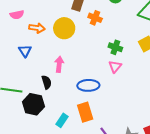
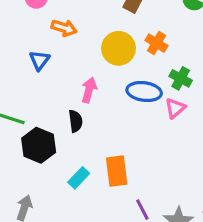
orange cross: (95, 18) -> (156, 43), moved
yellow circle: (64, 28) -> (119, 48), moved
black semicircle: (47, 82) -> (76, 121), moved
blue ellipse: (88, 85) -> (144, 92), moved

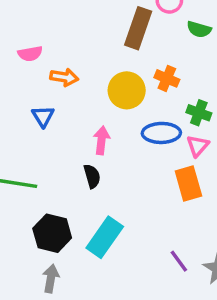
black hexagon: (39, 145) -> (52, 233), moved
orange rectangle: (117, 171) -> (188, 183), moved
cyan rectangle: (79, 178) -> (105, 237), size x1.6

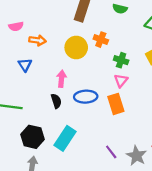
blue ellipse: (161, 133) -> (86, 97), moved

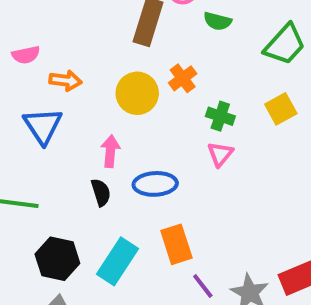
orange cross: (101, 40) -> (183, 78), turned 32
blue triangle: (25, 65) -> (43, 126), size x1.5
orange rectangle: (116, 104) -> (176, 244), moved

